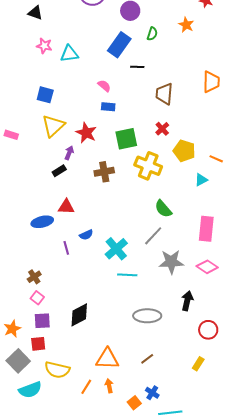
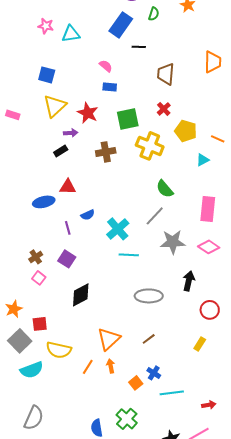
purple arrow: (69, 153) -> (71, 133), turned 64
purple square: (42, 321) -> (67, 259), moved, turned 36
orange triangle: (107, 359) -> (109, 339), turned -45

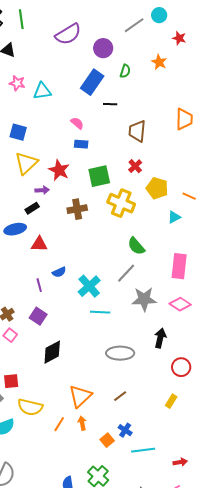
blue ellipse: (44, 202) -> (15, 229), moved

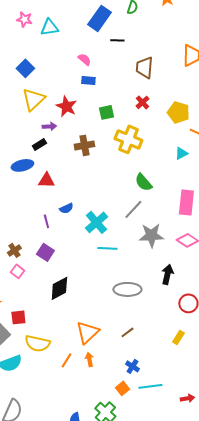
blue square: (18, 132) -> (25, 68), turned 30
green square: (99, 176) -> (106, 112), size x0.7
yellow pentagon: (157, 188) -> (178, 112), moved
orange square: (107, 440) -> (122, 388), moved

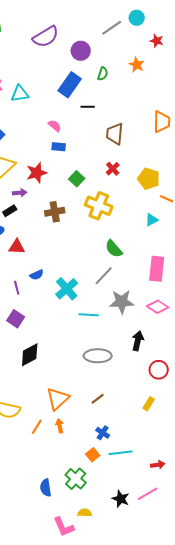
red star: (66, 106) -> (37, 173), turned 30
green square: (106, 112) -> (77, 179), turned -35
cyan line: (107, 248) -> (89, 315), moved

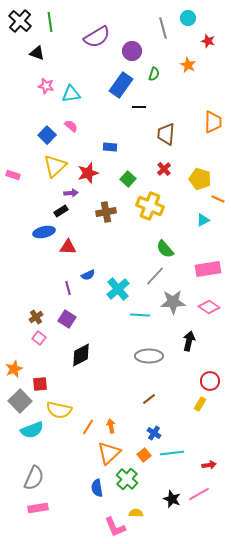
gray line: (112, 28) -> (163, 28), turned -70
pink semicircle: (55, 126) -> (71, 126), moved
pink rectangle: (157, 269) -> (208, 269), turned 75
red circle: (159, 370) -> (210, 381), moved
orange triangle: (58, 399) -> (109, 453), moved

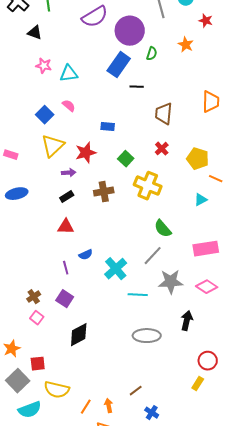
purple circle: (132, 51) -> (130, 31), size x1.5
black rectangle: (61, 211) -> (67, 197), moved
blue ellipse: (44, 232) -> (17, 194), moved
brown line: (149, 399) -> (136, 391), moved

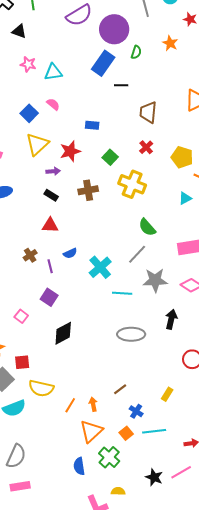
black rectangle: (67, 197) -> (51, 195), turned 64
brown cross: (34, 297) -> (30, 255), moved
yellow rectangle: (198, 384) -> (167, 394), moved

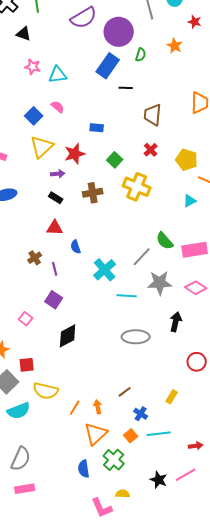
green semicircle: (147, 227) -> (165, 241), moved
blue semicircle: (70, 253) -> (76, 247), moved, turned 96

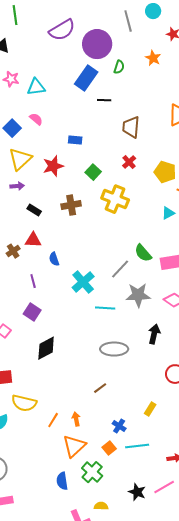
purple arrow: (58, 174) -> (17, 186), moved
brown cross: (35, 258) -> (13, 251), moved
brown line: (125, 392) -> (100, 388), moved

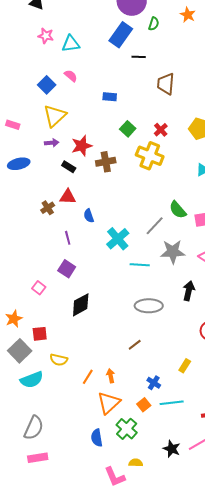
red cross: (129, 162) -> (161, 130), moved
red star: (53, 166) -> (82, 146), moved
yellow semicircle: (24, 403) -> (59, 360), size x0.7

